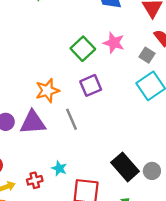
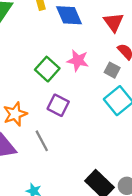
purple square: (91, 85) -> (58, 105), turned -35

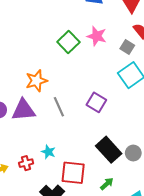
purple square: (58, 105) -> (96, 102), moved

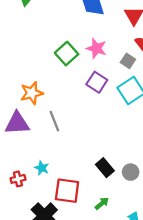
purple square: (96, 102) -> (97, 82), moved
black rectangle: (109, 150) -> (105, 168), size x0.7

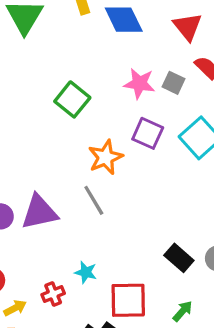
green square: (67, 54) -> (72, 99), moved
gray square: (128, 61) -> (174, 83), moved
orange star: (32, 93) -> (106, 157), moved

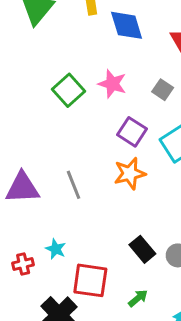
pink star: (139, 84) -> (112, 84), moved
orange star: (106, 157) -> (130, 173), moved

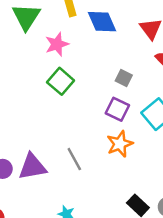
pink star: (112, 84) -> (57, 44), moved, turned -30
gray square: (163, 90) -> (124, 78), moved

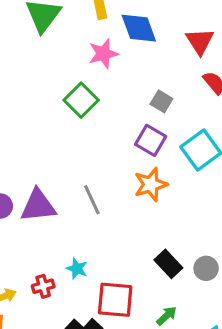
pink star: (57, 44) -> (103, 54), moved

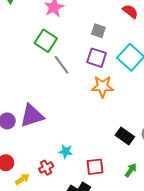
orange star: (151, 184) -> (103, 87), turned 30
gray line: (92, 200) -> (62, 65), moved
red square: (115, 300) -> (95, 167), size x0.7

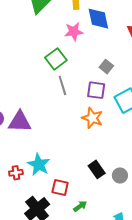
purple square: (97, 58) -> (96, 90), turned -30
cyan star: (66, 151) -> (39, 165), size x1.6
green arrow: (131, 170) -> (80, 206), moved

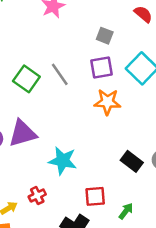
green square: (56, 59) -> (26, 79), moved
cyan star: (39, 165) -> (63, 161), moved

